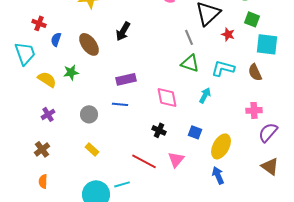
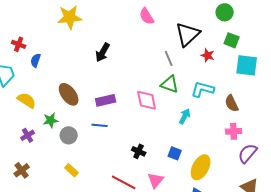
brown ellipse: (89, 44) -> (69, 94), moved
green star: (71, 72) -> (51, 120), moved
brown semicircle: (255, 72) -> (232, 103), moved
pink diamond: (167, 97) -> (147, 100), moved

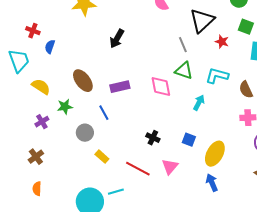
blue line: (100, 125) -> (104, 113), moved, turned 56
gray circle: (69, 135) -> (85, 133), moved
yellow rectangle: (72, 170) -> (102, 157), moved

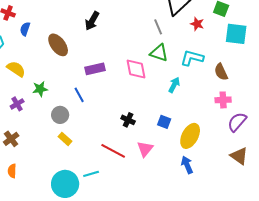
brown ellipse: (83, 81) -> (58, 45), moved
yellow rectangle: (102, 157) -> (65, 139), moved

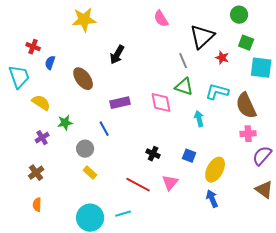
brown semicircle: (221, 72) -> (246, 106), size x1.5
cyan arrow: (174, 85) -> (199, 119), turned -42
cyan line: (91, 174) -> (123, 214), moved

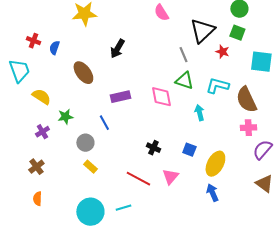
green square: (246, 43) -> (237, 33), moved
blue semicircle: (50, 63) -> (54, 48), moved

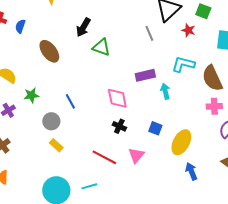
green triangle: (184, 81) -> (101, 47), moved
purple rectangle: (120, 97) -> (145, 75), moved
pink diamond: (161, 97) -> (117, 98), moved
blue arrow: (212, 193) -> (191, 171), moved

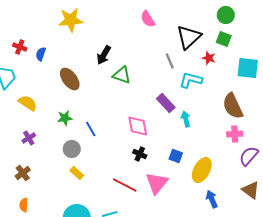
cyan L-shape: (183, 64) -> (191, 80), moved
purple rectangle: (145, 75) -> (166, 103), turned 60
green star: (31, 95) -> (65, 118), moved
pink triangle: (136, 155) -> (157, 183), size x1.4

